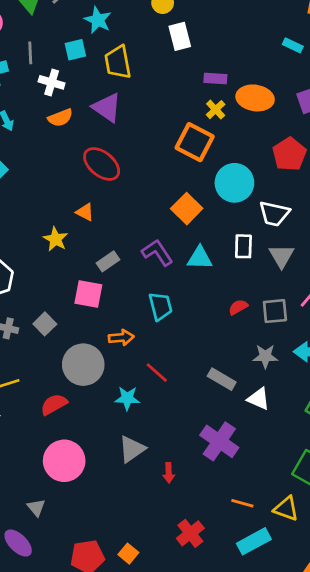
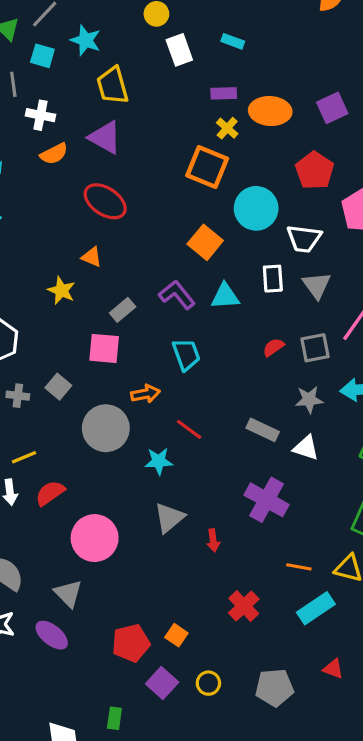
cyan rectangle: (293, 45) -> (233, 41), moved
cyan square: (75, 50) -> (42, 56), moved, turned 35
red semicircle: (54, 404) -> (50, 493), moved
gray triangle: (36, 508) -> (68, 593), size x1.4

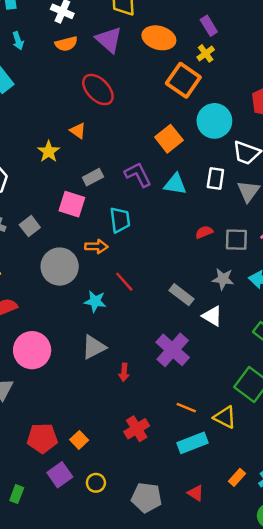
purple rectangle: (224, 93) -> (209, 26), turned 48
orange ellipse: (270, 111) -> (159, 38), moved
cyan trapezoid: (186, 354) -> (120, 220), moved

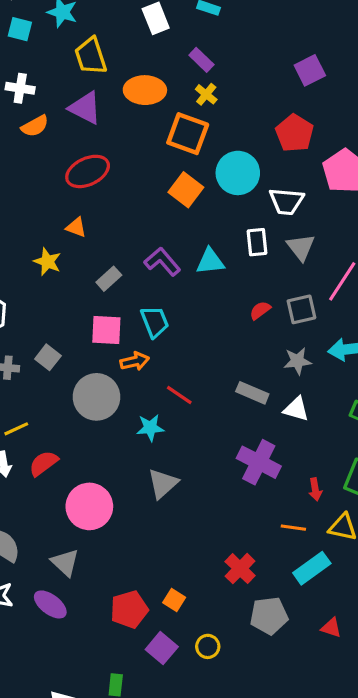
red ellipse: (98, 90) -> (88, 171), turned -56
orange square: (169, 139) -> (186, 190), moved
pink square: (72, 204) -> (106, 330), moved
red arrow: (124, 372) -> (315, 489), moved
gray pentagon: (147, 498) -> (269, 616), moved

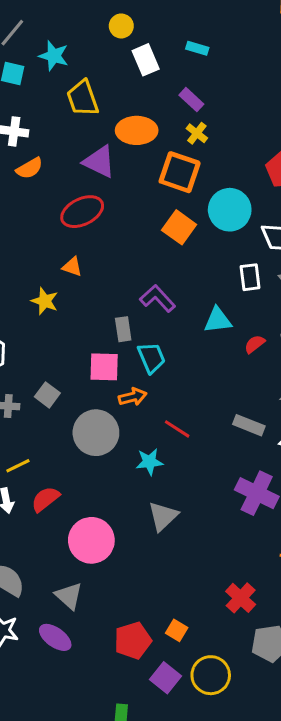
purple triangle: (85, 108) -> (99, 162), moved
cyan triangle: (210, 261) -> (218, 320), moved
gray rectangle: (109, 279) -> (123, 329), moved, turned -55
yellow circle: (208, 646) -> (211, 675), size x1.6

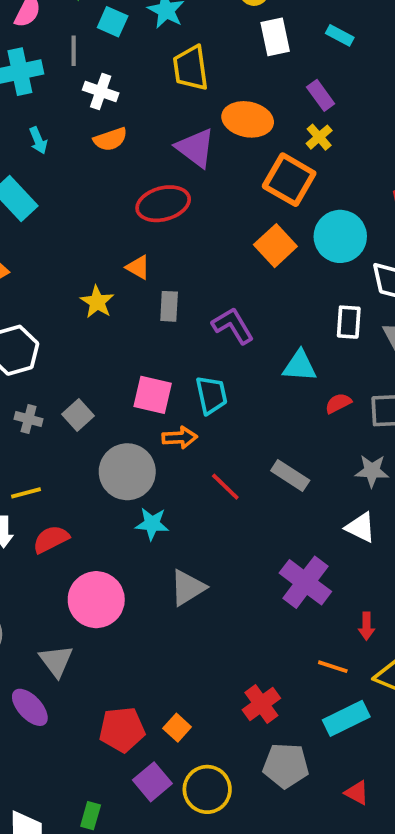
gray rectangle: (123, 329) -> (169, 306), moved
gray rectangle: (249, 425) -> (290, 476), moved
cyan star: (149, 462) -> (152, 524), moved

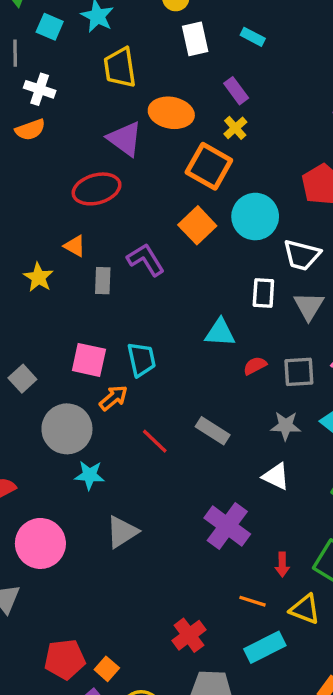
orange semicircle: (110, 139) -> (30, 130), moved
purple L-shape: (233, 326) -> (146, 260), moved
orange arrow: (180, 438) -> (113, 398), turned -36
orange square: (177, 728) -> (107, 669), moved

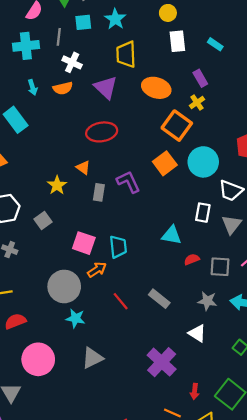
cyan square: (50, 27) -> (83, 22), turned -36
purple triangle: (125, 139) -> (106, 87), moved
gray square: (22, 379) -> (43, 220), moved

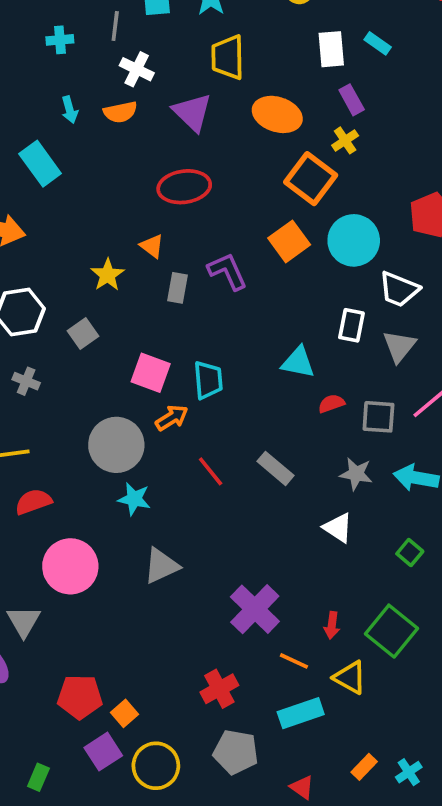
white rectangle: (177, 41) -> (331, 49), moved
cyan cross: (26, 46) -> (60, 40), size x0.6
purple cross: (162, 362) -> (255, 609), moved

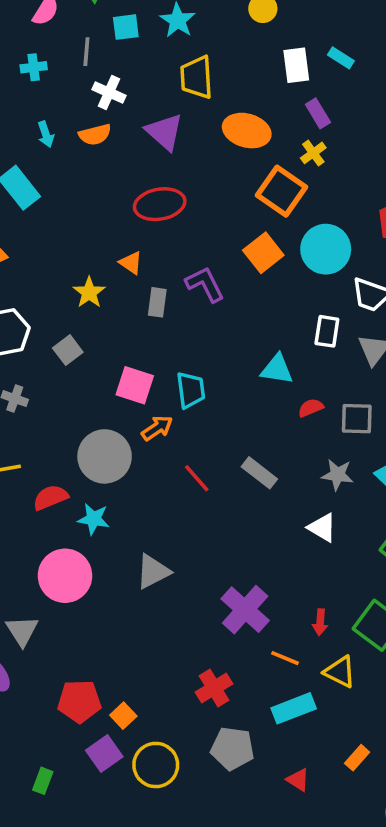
cyan star: (134, 499) -> (94, 519), moved
red semicircle: (33, 502) -> (51, 497), moved

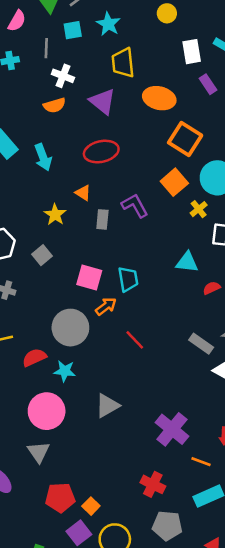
cyan arrow: (46, 134) -> (43, 157), moved, size x1.5
yellow cross: (313, 153) -> (199, 209), moved
gray rectangle: (259, 473) -> (201, 344), moved
gray triangle: (22, 631) -> (38, 452), moved
red cross: (214, 688) -> (153, 484), turned -30

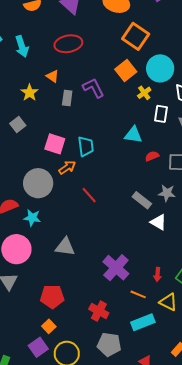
gray triangle: (107, 406) -> (65, 247), turned 35
red pentagon: (60, 498) -> (52, 297), moved

